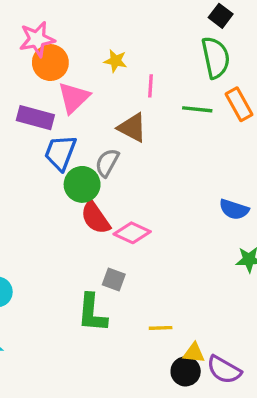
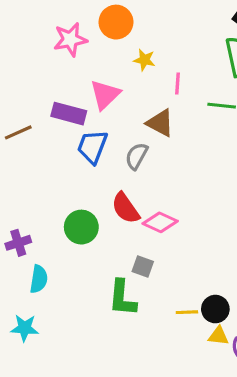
orange circle: (50, 63) -> (116, 22), moved
green circle: (82, 184) -> (81, 227), moved
black circle: (186, 371) -> (215, 309), moved

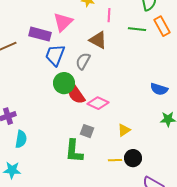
green circle: (81, 227) -> (64, 83), moved
yellow triangle: (219, 336) -> (124, 130), moved, turned -40

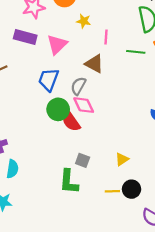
purple rectangle: (40, 34) -> (25, 37), moved
pink diamond: (98, 103) -> (84, 105), moved, turned 40

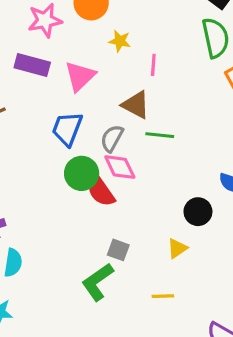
green line: (136, 52) -> (160, 135), moved
green L-shape: (69, 182) -> (98, 282), turned 50
black circle: (132, 189) -> (198, 212), moved

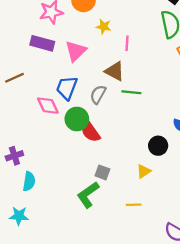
pink diamond: (120, 167) -> (48, 106), moved

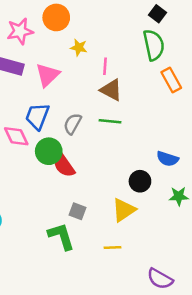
brown triangle: (115, 71) -> (111, 90), moved
yellow triangle: (144, 171) -> (124, 210), size x1.5
green L-shape: (88, 195) -> (61, 236), turned 108

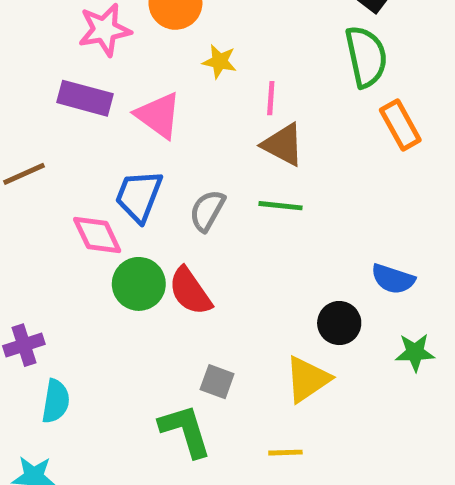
pink triangle: (47, 75) -> (158, 115), turned -40
green circle: (49, 151) -> (139, 284), moved

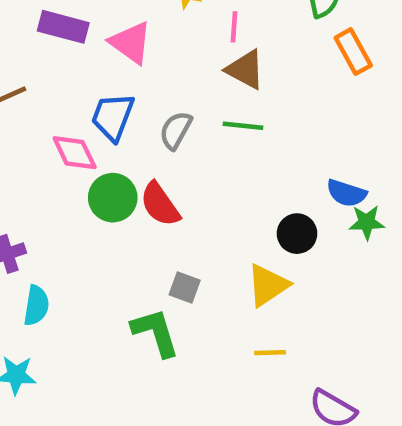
green star: (415, 352) -> (367, 222), moved
yellow line: (285, 453) -> (270, 353), moved

